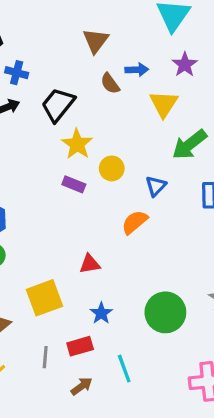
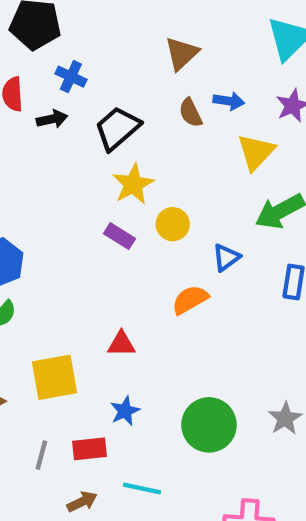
cyan line: (124, 369) -> (142, 489), turned -68

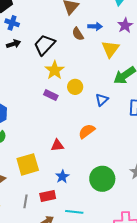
blue cross: (71, 77) -> (12, 23), moved
orange semicircle: (190, 300) -> (87, 131), moved

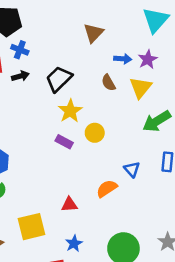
purple star: (125, 25) -> (148, 59), moved
brown semicircle: (78, 34) -> (108, 83), moved
blue triangle: (102, 100) -> (132, 169), moved, turned -32

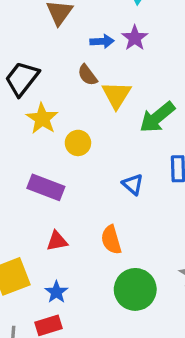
yellow triangle: (141, 88) -> (116, 95), moved
purple rectangle: (64, 142) -> (46, 187), moved, size x1.5
orange semicircle: (107, 189) -> (111, 240), moved, turned -65
blue star: (74, 244) -> (56, 292), moved

